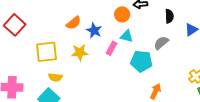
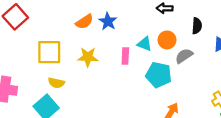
orange circle: (122, 14) -> (167, 40), moved
blue star: (94, 30) -> (108, 21), moved
pink rectangle: (111, 48) -> (125, 56), turned -32

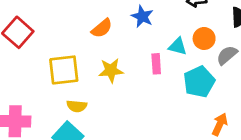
blue star: (108, 21) -> (142, 16), moved
cyan pentagon: (159, 75) -> (199, 82), turned -30

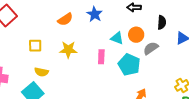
pink rectangle: (156, 64) -> (101, 57), moved
yellow square: (64, 70) -> (35, 46), size x0.6
cyan pentagon: (199, 82) -> (129, 65), turned -30

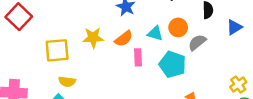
orange semicircle: (65, 19) -> (124, 39), moved
yellow square: (35, 46) -> (57, 50), size x1.5
yellow star: (68, 50) -> (93, 38), moved

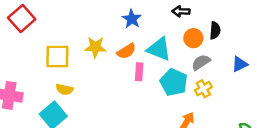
orange circle: (178, 27) -> (193, 38), moved
blue triangle: (234, 27) -> (240, 64), moved
cyan triangle: (155, 33) -> (159, 49), size x1.5
yellow cross: (238, 85) -> (203, 89), moved

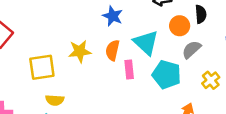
cyan triangle: (159, 49) -> (146, 43), turned 30
orange semicircle: (126, 51) -> (112, 50), turned 144
yellow cross: (203, 89) -> (211, 80), moved

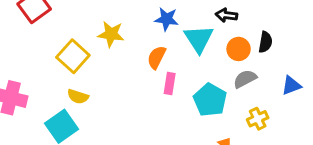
blue star: (113, 16) -> (167, 19), turned -30
cyan triangle: (146, 43) -> (199, 39), moved
yellow star: (80, 51) -> (111, 34), moved
yellow square: (42, 67) -> (73, 56), turned 36

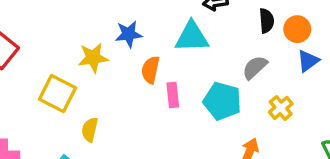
blue star: (167, 19) -> (129, 34), moved
cyan triangle: (199, 39) -> (192, 37), turned -44
orange circle: (239, 49) -> (297, 29), moved
yellow semicircle: (78, 97) -> (90, 130), moved, turned 100

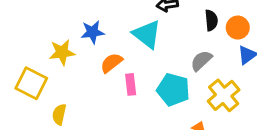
cyan triangle: (192, 37) -> (147, 34), turned 40
orange semicircle: (150, 70) -> (111, 63), turned 40
yellow cross: (281, 108) -> (224, 95), size x1.5

